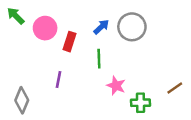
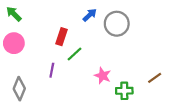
blue arrow: (101, 27) -> (90, 15), moved
pink circle: (45, 28) -> (14, 43), moved
green line: (99, 59) -> (75, 54), moved, turned 49

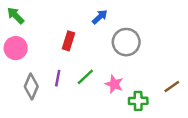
gray circle: (117, 24) -> (126, 42), moved
green line: (75, 54) -> (85, 77), moved
gray diamond: (19, 89) -> (31, 87), moved

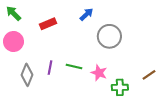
red rectangle: (68, 41) -> (48, 24), moved, turned 49
green line: (85, 77) -> (74, 67), turned 56

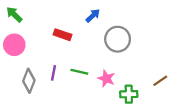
red rectangle: (48, 24) -> (63, 35), moved, turned 42

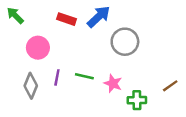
blue arrow: (93, 16) -> (99, 17), size x1.5
red rectangle: (63, 35) -> (67, 19), moved
pink circle: (14, 45) -> (38, 48), moved

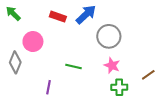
purple line: (57, 77) -> (49, 87), moved
pink star: (113, 83) -> (112, 65), moved
gray diamond: (31, 86) -> (15, 62), moved

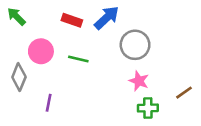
green line: (73, 66) -> (78, 59), moved
purple line: (49, 87) -> (49, 103), moved

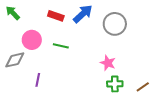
gray circle: (135, 45) -> (115, 24), moved
gray diamond: (19, 77) -> (15, 60), turned 55
brown line: (184, 93) -> (143, 87), moved

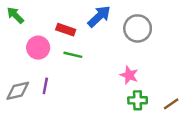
red rectangle: (56, 16) -> (66, 30), moved
gray diamond: (15, 60) -> (18, 91), moved
purple line: (38, 80) -> (45, 86), moved

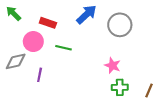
red rectangle: (66, 30) -> (48, 23), moved
gray diamond: (18, 91) -> (16, 61), moved
brown line: (171, 104) -> (149, 90), turned -32

